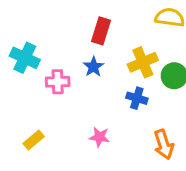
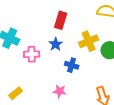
blue cross: (137, 98) -> (72, 65), moved

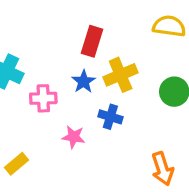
yellow cross: (89, 41) -> (121, 75), moved
pink star: (60, 91) -> (74, 137), moved

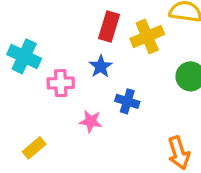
yellow cross: (121, 75) -> (147, 36), moved

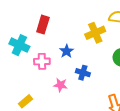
red rectangle: (109, 27) -> (43, 25), moved

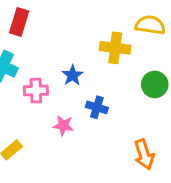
red rectangle: (43, 25) -> (19, 22), moved
yellow cross: (95, 33) -> (115, 48), turned 30

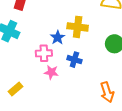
yellow cross: (115, 48) -> (78, 27), moved
pink cross: (36, 91) -> (44, 53), moved

